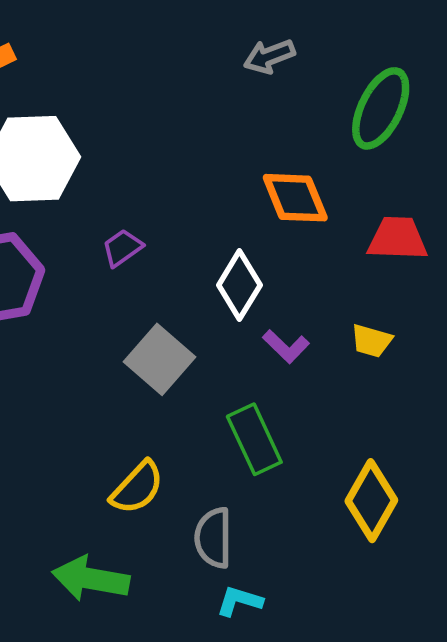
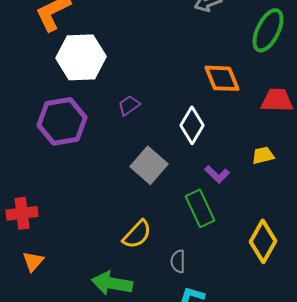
yellow trapezoid: (371, 341) -> (263, 155), turned 150
purple L-shape: (286, 346) -> (217, 174), moved
gray semicircle: (213, 538) -> (178, 261), size x0.7

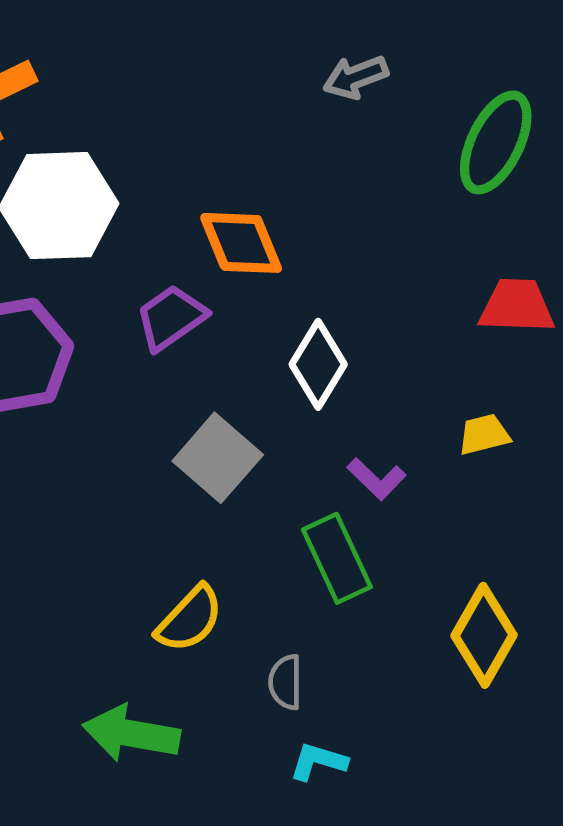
orange diamond: (222, 78) -> (241, 243), moved
purple trapezoid: (129, 105) -> (171, 318), size x1.4

